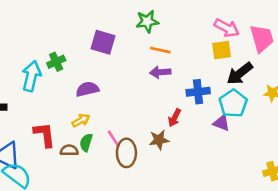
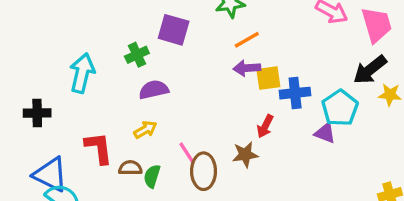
orange line: (160, 50) -> (247, 40), turned -42
yellow square: (221, 50) -> (268, 78), moved
green cross: (56, 62) -> (137, 55), moved
black arrow: (240, 73) -> (370, 70), moved
green semicircle: (86, 142) -> (152, 176), moved

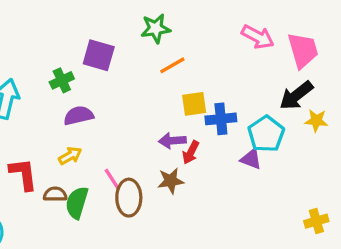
purple arrow: (247, 68) -> (172, 141), moved
green semicircle: (152, 176) -> (77, 203), size x1.4

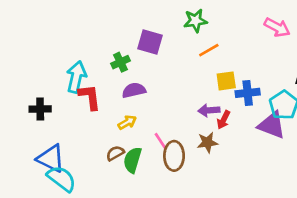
purple triangle: (251, 159) -> (272, 125), size x1.6
red L-shape: (23, 174) -> (90, 97), moved
brown semicircle: (55, 194) -> (115, 153), turned -30

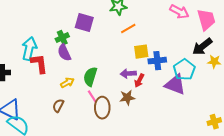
purple semicircle: (134, 90) -> (64, 53), moved, turned -102
brown semicircle: (115, 153) -> (58, 106), turned -32
green semicircle: (133, 160) -> (90, 77), moved

